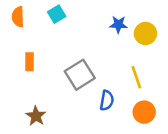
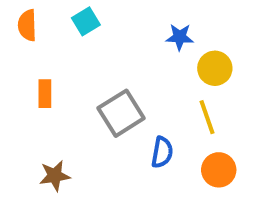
yellow circle: (145, 33) -> (215, 68), moved
brown star: (36, 116) -> (55, 176), turned 30

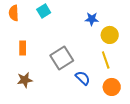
blue semicircle: (162, 152) -> (83, 78), turned -56
brown star: (55, 176) -> (25, 80), moved

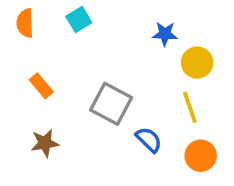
orange rectangle: (23, 48) -> (41, 86), turned -40
gray square: (62, 58) -> (111, 104), turned -30

